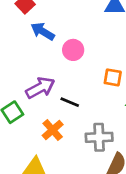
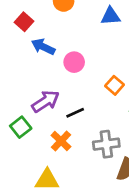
orange square: (113, 77) -> (115, 85), turned 36
black line: (70, 102) -> (75, 113), turned -42

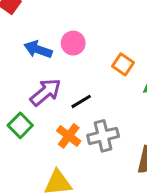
blue arrow: (43, 47) -> (38, 49), moved
gray cross: (106, 144) -> (103, 136), moved

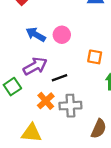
orange square: (123, 64) -> (95, 57), turned -35

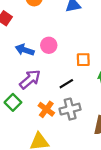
black line: (59, 78) -> (66, 84), moved

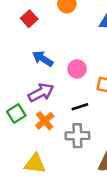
pink circle: (49, 45) -> (77, 69), moved
orange cross: (46, 109) -> (45, 121), moved

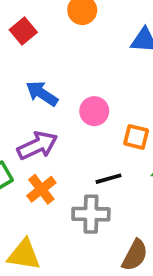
black line: (80, 107) -> (108, 179), moved

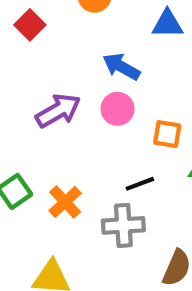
blue arrow: (42, 93) -> (121, 67), moved
purple arrow: (37, 146) -> (58, 111), moved

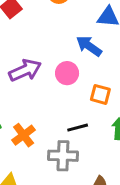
blue arrow: (121, 67) -> (89, 46), moved

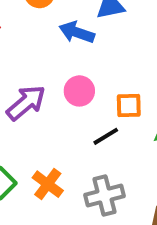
blue arrow: (89, 46) -> (77, 32), moved
black line: (78, 128) -> (106, 136), moved

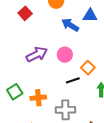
orange square: (129, 105) -> (88, 68), turned 32
orange cross: (48, 184) -> (38, 98), turned 35

